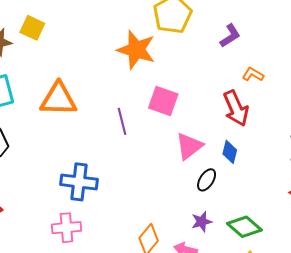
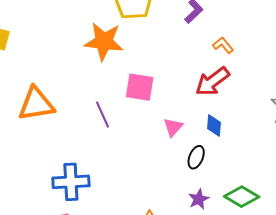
orange L-shape: (253, 74) -> (223, 45), turned 30
red arrow: (236, 108) -> (212, 82), turned 87
pink triangle: (189, 146) -> (173, 127), size x0.7

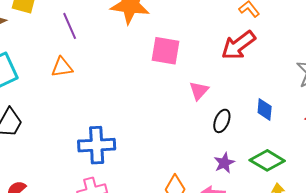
orange triangle: (36, 104) -> (62, 67), size x0.6
purple line: (103, 115) -> (70, 26), moved
blue diamond: (214, 126) -> (265, 109), moved

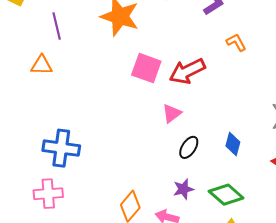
red arrow: (238, 45) -> (187, 71), moved

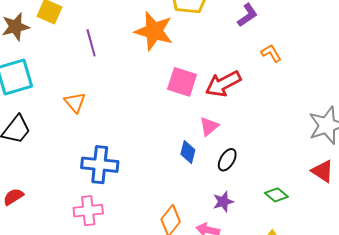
orange triangle: (42, 65) -> (75, 102), moved, turned 50
blue diamond: (233, 144) -> (188, 152), moved
green diamond: (226, 195) -> (276, 195), moved, size x0.7

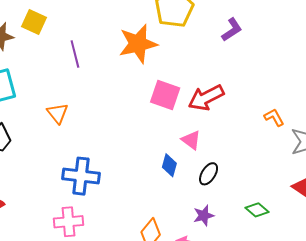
orange star: (154, 31) -> (138, 44), turned -30
orange L-shape: (271, 53) -> (274, 117), moved
pink triangle: (209, 126) -> (191, 140), turned -45

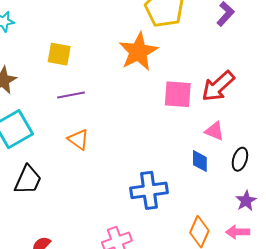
yellow square: (34, 22) -> (59, 54), moved
purple line: (75, 54) -> (71, 95), moved, turned -72
blue cross: (81, 176) -> (149, 190), moved

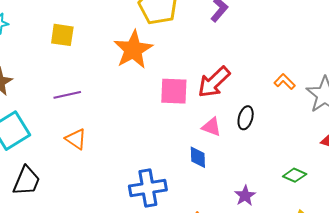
yellow square: (59, 54) -> (62, 35), moved
black ellipse: (240, 159) -> (246, 118), moved

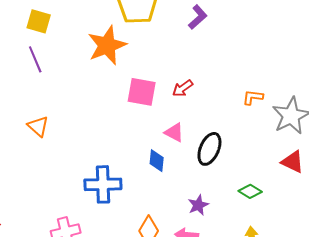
red arrow: (214, 82) -> (183, 88), size x0.6
orange L-shape: (285, 82) -> (253, 97), turned -45
purple line: (67, 95) -> (35, 59), moved, turned 72
black ellipse: (246, 118) -> (209, 149), moved, size x1.4

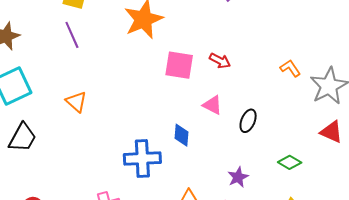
red arrow: (183, 88) -> (220, 61), turned -115
orange L-shape: (253, 97) -> (290, 68), turned 50
black ellipse: (209, 149) -> (248, 121), size x0.7
blue diamond: (157, 161) -> (182, 135), moved

